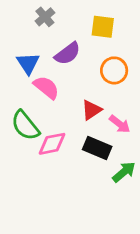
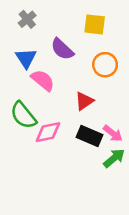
gray cross: (45, 17) -> (27, 19), moved
purple semicircle: (68, 54) -> (62, 49), turned 80
pink arrow: (120, 124) -> (113, 133), moved

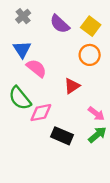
yellow square: (95, 24) -> (91, 26), moved, turned 30
purple semicircle: (62, 49) -> (60, 24), moved
black rectangle: (89, 136) -> (62, 136), moved

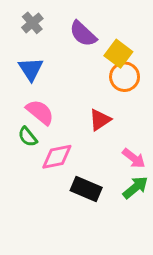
yellow square: (91, 26) -> (118, 54), moved
pink semicircle: (36, 68) -> (40, 112), moved
green semicircle: (20, 98) -> (28, 137), size x0.6

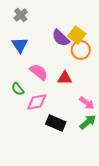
purple semicircle: (83, 34) -> (61, 38), moved
pink semicircle: (40, 112) -> (39, 72), moved
red triangle: (100, 120) -> (65, 78), turned 35

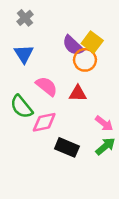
orange circle: (81, 50) -> (85, 60), moved
green semicircle: (18, 89) -> (21, 107), size x1.5

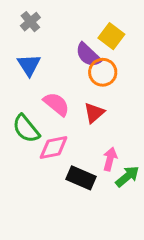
yellow square: (92, 42) -> (111, 36), moved
red triangle: (78, 94) -> (94, 113), turned -42
pink arrow: (104, 123) -> (110, 159), moved, turned -114

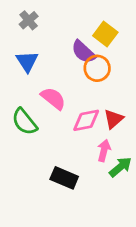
red triangle: (94, 113) -> (114, 119), moved
pink diamond: (54, 147) -> (86, 120), moved
black rectangle: (81, 178) -> (64, 178), moved

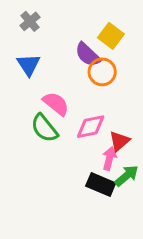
red triangle: (114, 119) -> (119, 141), moved
green semicircle: (24, 122) -> (44, 128), moved
black rectangle: (64, 178) -> (101, 184), moved

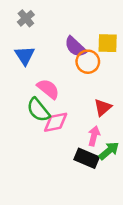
yellow square: (111, 36) -> (108, 43), moved, turned -35
pink diamond: (91, 127) -> (56, 122), moved
red triangle: (119, 141) -> (103, 107), moved

